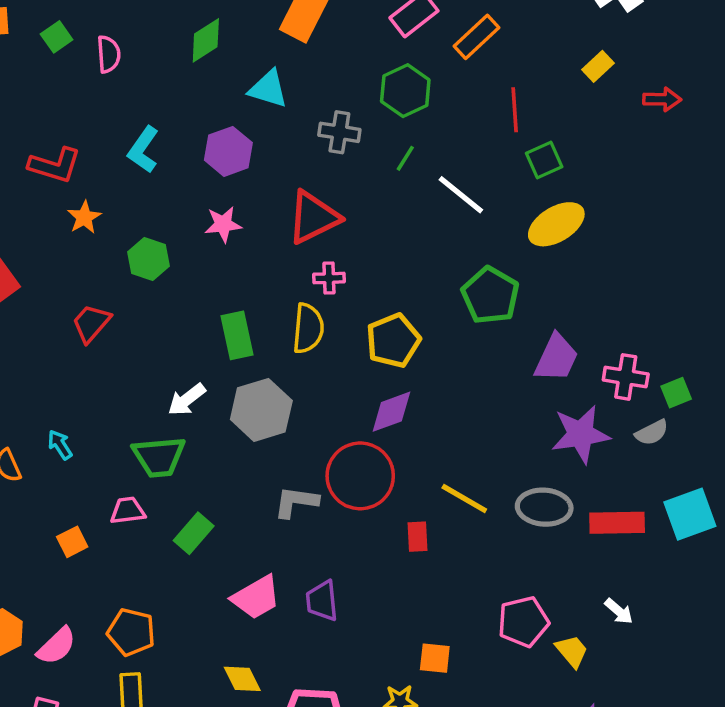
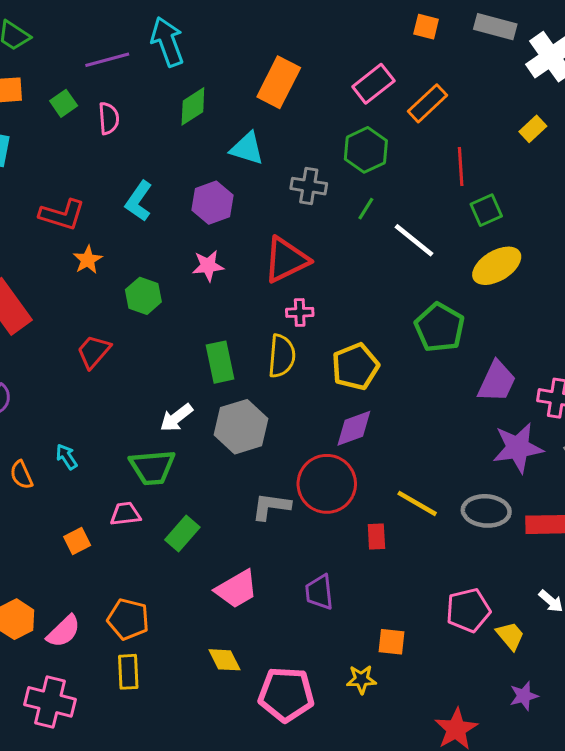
purple trapezoid: (322, 601) -> (319, 592), moved

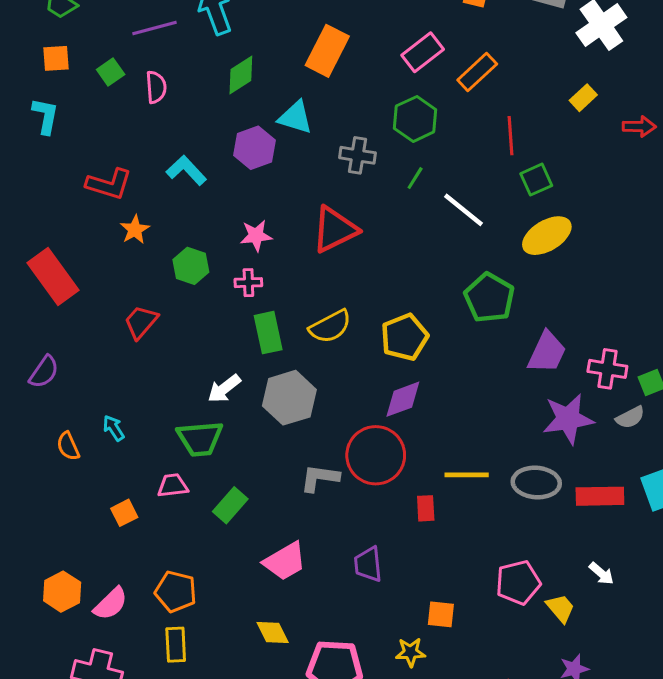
cyan L-shape: (139, 201) -> (186, 170), turned 102
purple hexagon: (212, 203) -> (254, 148), moved
pink cross: (300, 312) -> (248, 283), moved
yellow semicircle: (282, 356) -> (330, 326), turned 57
yellow line: (417, 503) -> (467, 475), turned -30

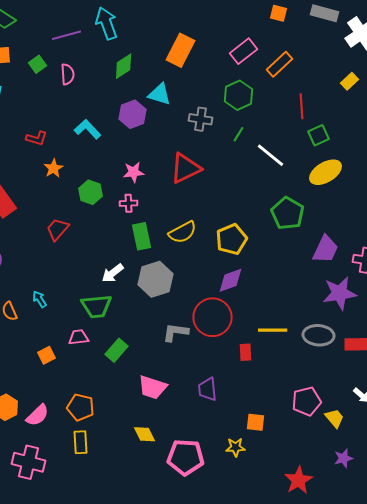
red L-shape: (109, 184) -> (36, 138), size x0.7
pink trapezoid: (285, 561) -> (152, 387), turned 48

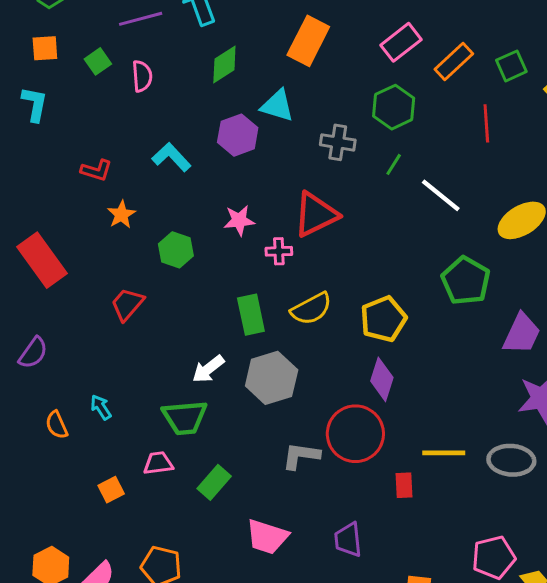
green square: (318, 135) -> (511, 66), moved
pink cross: (128, 203) -> (279, 251), moved
purple diamond: (230, 280) -> (382, 379), turned -52

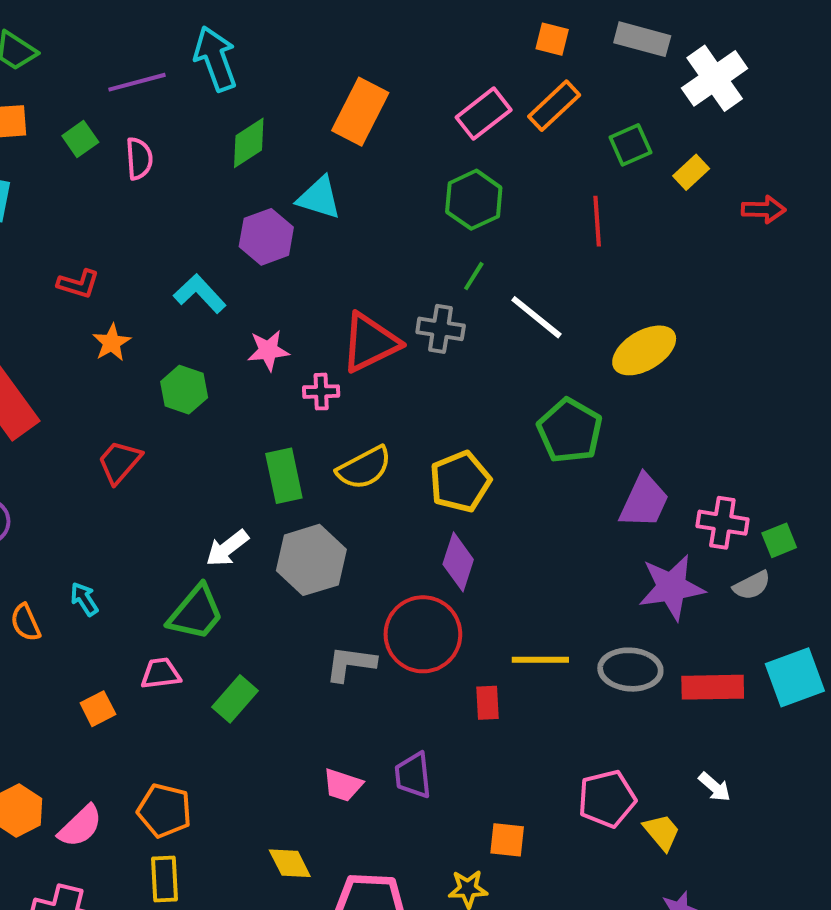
orange rectangle: (454, 61) -> (554, 106), moved
gray cross: (338, 142) -> (441, 329), moved
cyan L-shape: (171, 157) -> (200, 294), moved
green trapezoid: (185, 418) -> (196, 613), turned -45
pink trapezoid: (267, 537) -> (343, 785), moved, size x0.7

